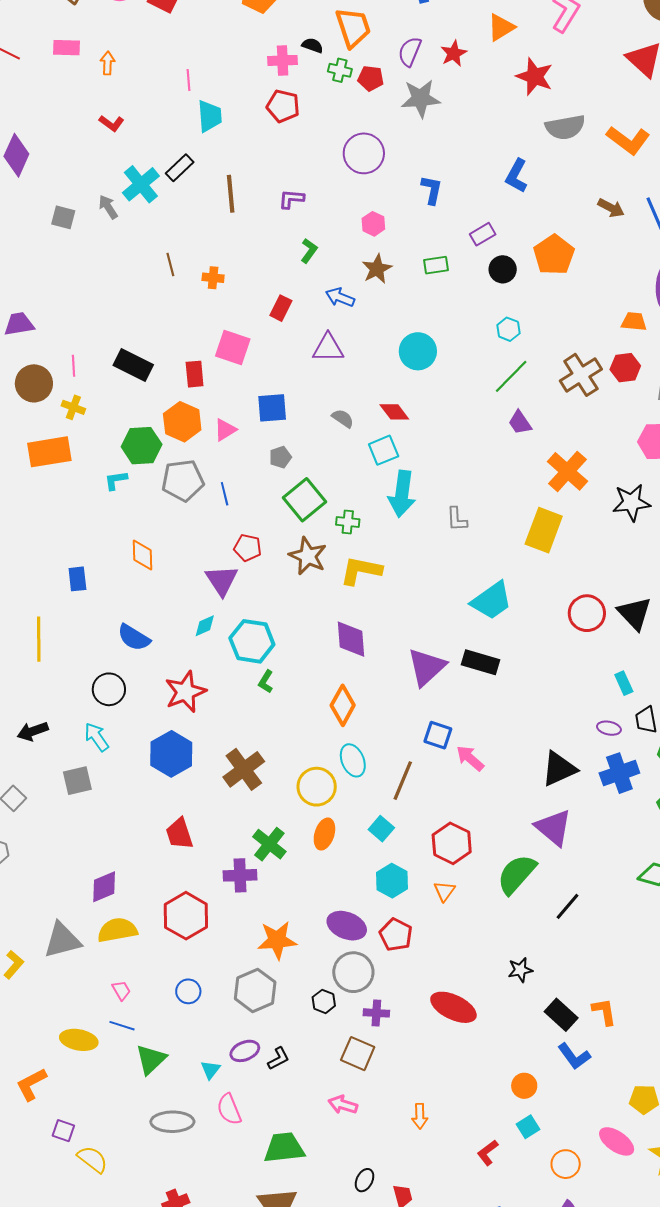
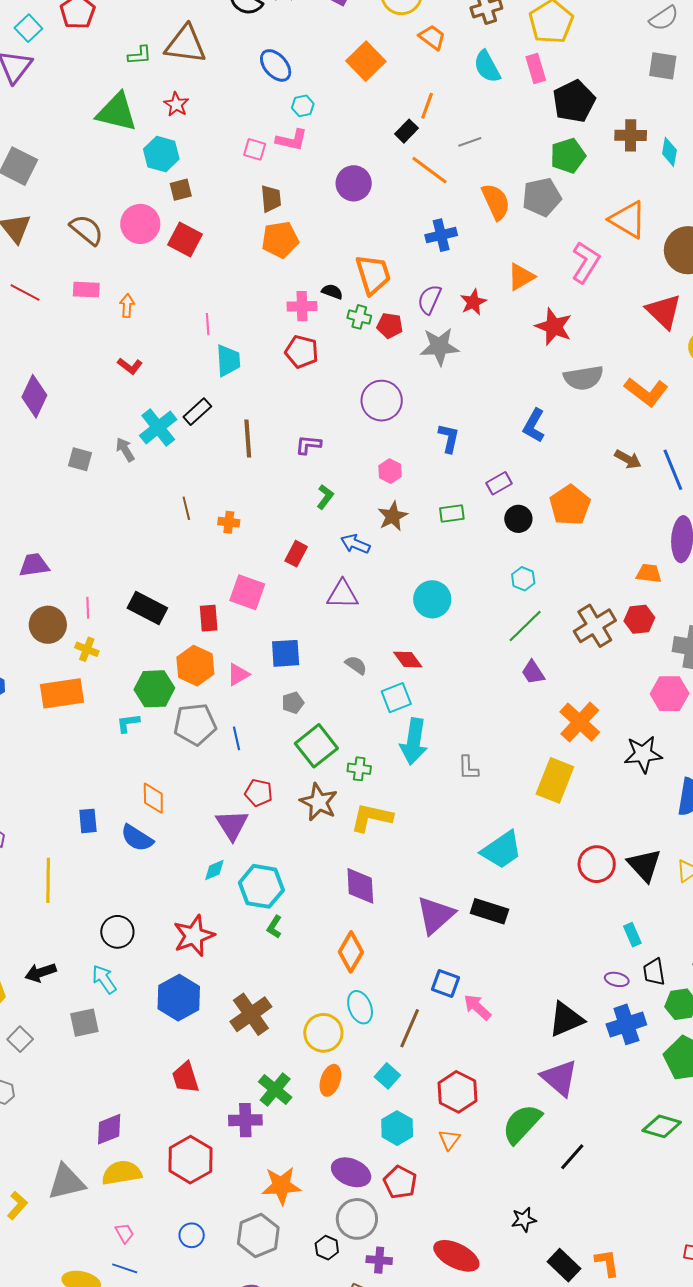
blue semicircle: (134, 638) -> (137, 838), moved

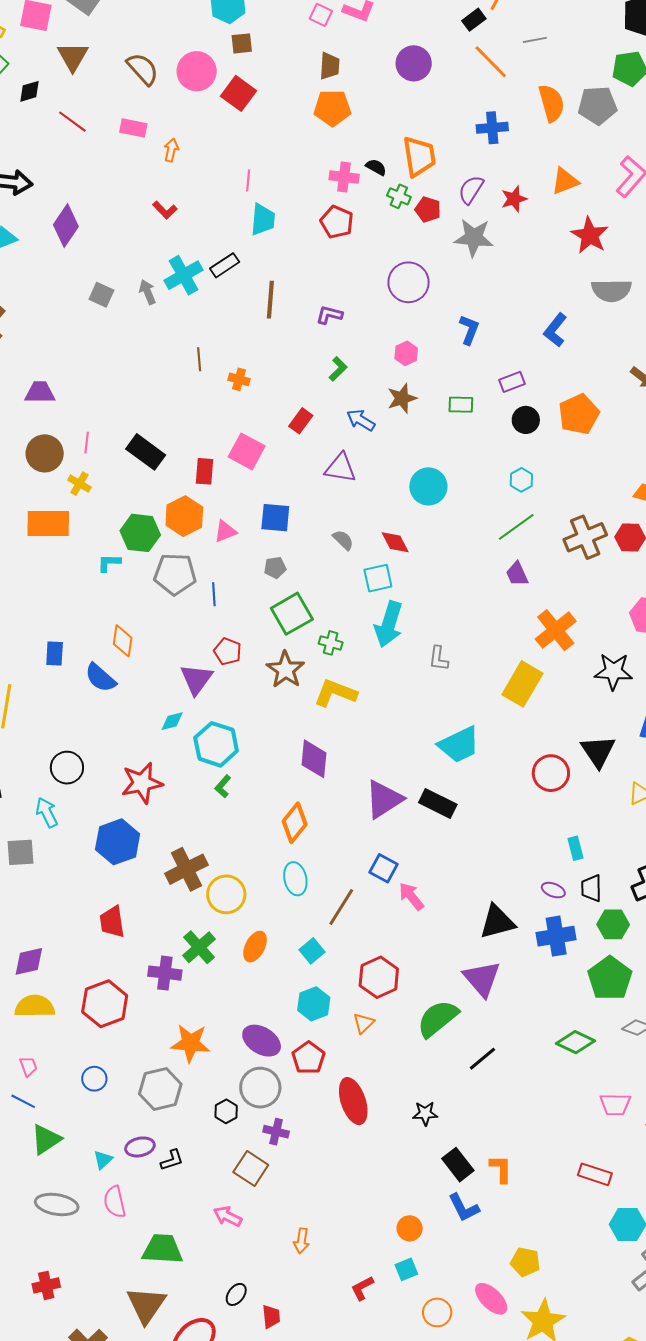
black triangle: (644, 865) -> (598, 751), moved
yellow circle: (323, 1033) -> (226, 894), moved
red ellipse: (456, 1256) -> (353, 1101), moved, turned 36

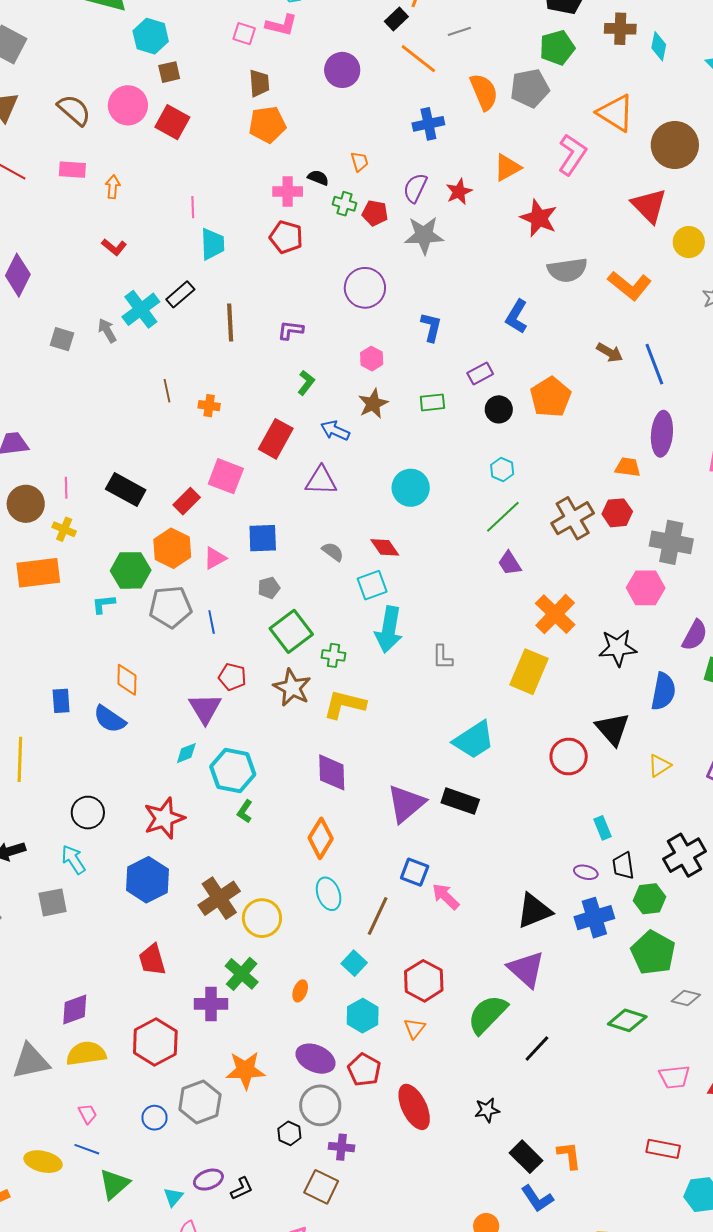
orange trapezoid: (419, 156) -> (360, 162), size x0.5
red rectangle: (301, 421) -> (276, 439), size x1.5
red rectangle: (205, 471) -> (187, 501), turned 48
orange ellipse: (255, 947) -> (300, 991), moved, size x0.7
gray hexagon: (160, 1089) -> (200, 1102), moved

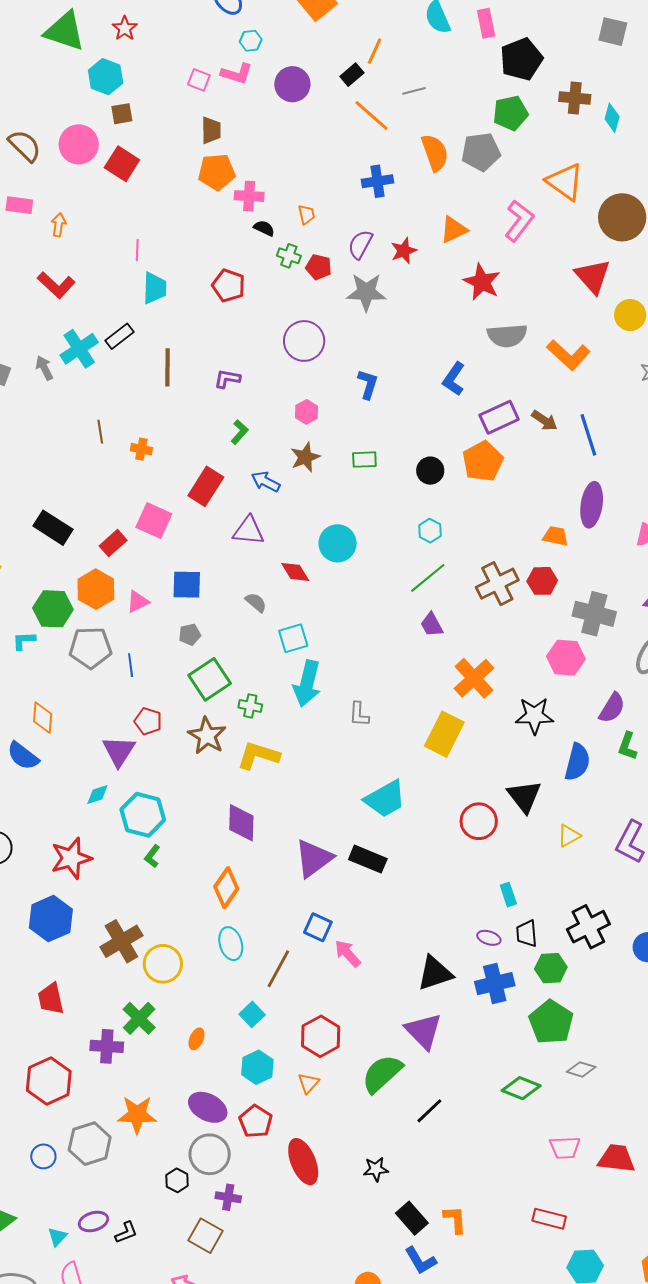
purple circle: (342, 70) -> (292, 84), moved
pink cross: (288, 192) -> (249, 196), moved
red L-shape: (114, 247) -> (56, 285), size x1.5
purple rectangle: (480, 373) -> (499, 417), moved, size x1.5
red diamond: (385, 547) -> (295, 572), moved

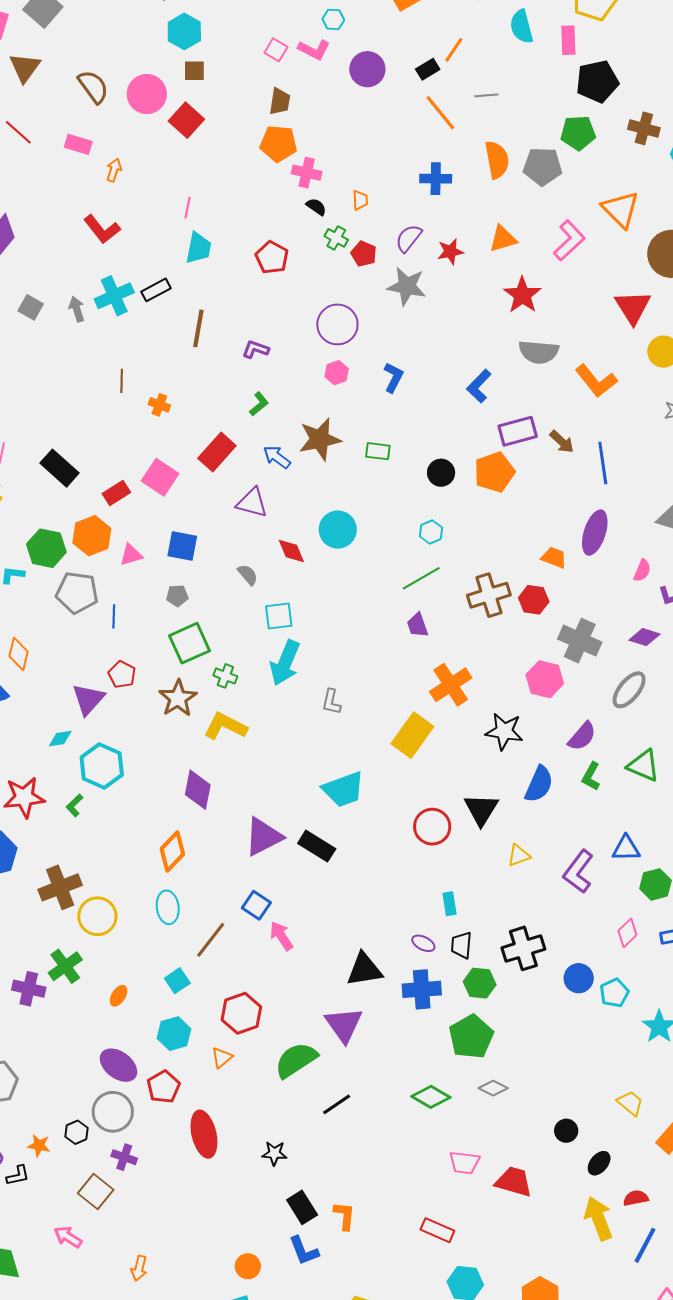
pink hexagon: (306, 412) -> (337, 373), moved
brown star: (305, 457) -> (320, 439), size x1.4
green L-shape: (152, 856) -> (75, 805), moved
orange star: (137, 1115) -> (39, 1146), moved, size x0.6

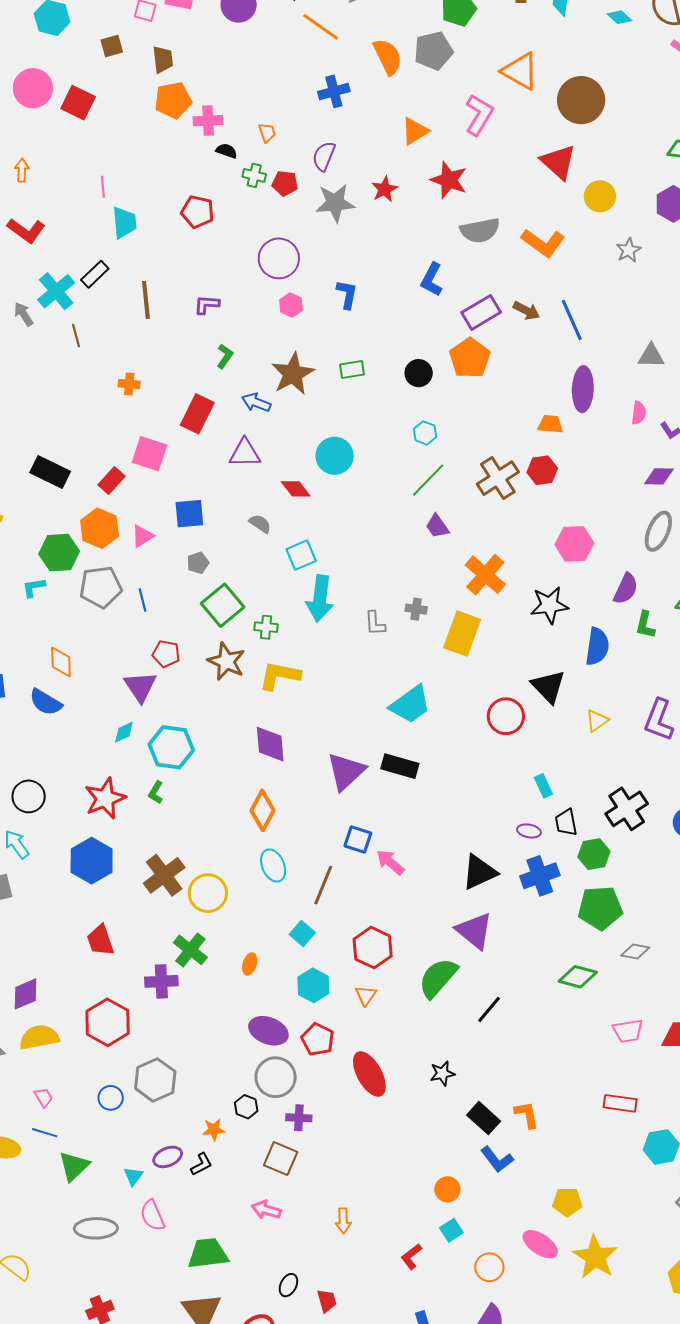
brown square: (194, 71) -> (112, 46), moved
red star: (450, 252) -> (384, 189), moved
brown line: (122, 381) -> (76, 335), moved
gray cross: (580, 641) -> (416, 609), moved, size x0.5
green pentagon: (471, 1037) -> (600, 908), turned -30

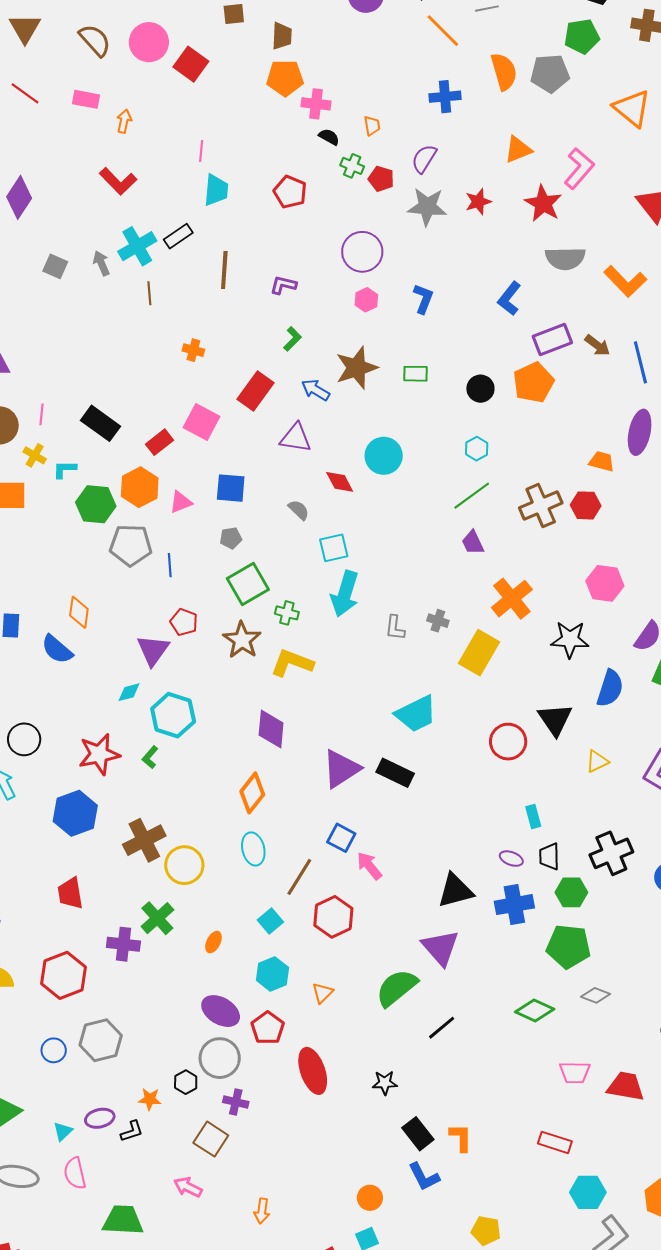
pink L-shape: (479, 115) -> (579, 168), moved
cyan L-shape: (34, 587) -> (65, 469), moved
red hexagon: (373, 948) -> (333, 917), moved

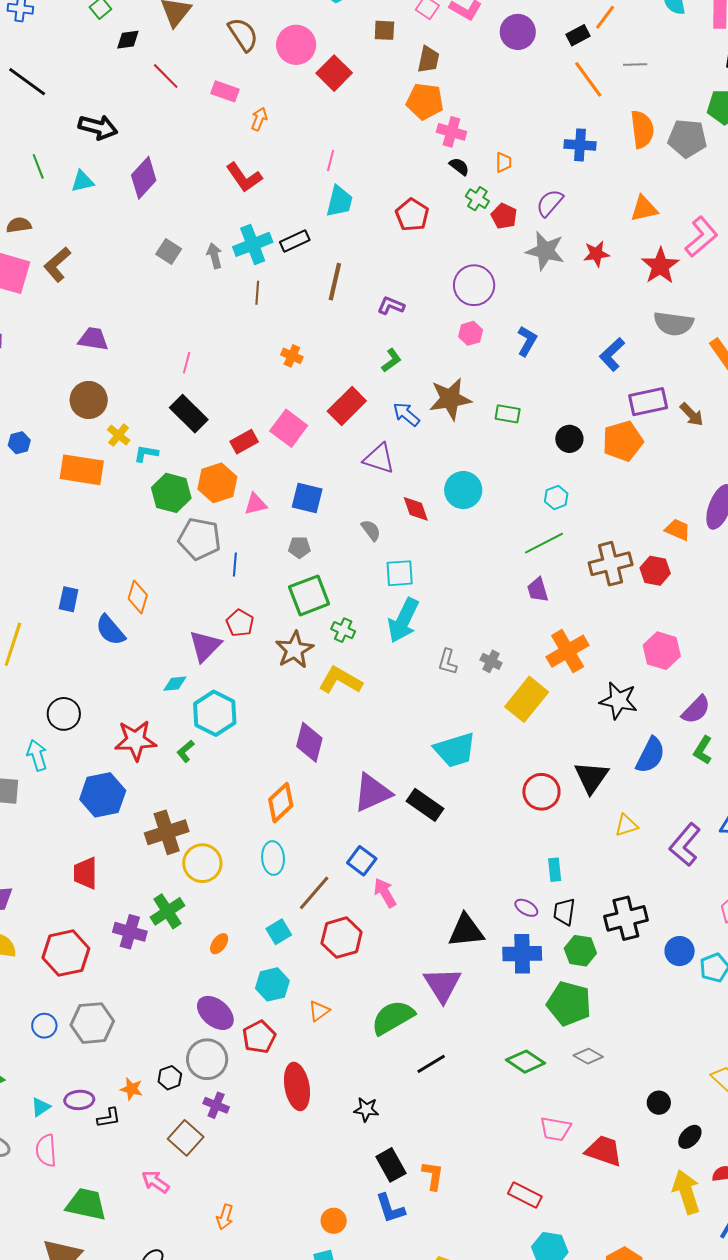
pink line: (42, 414) -> (187, 363), moved

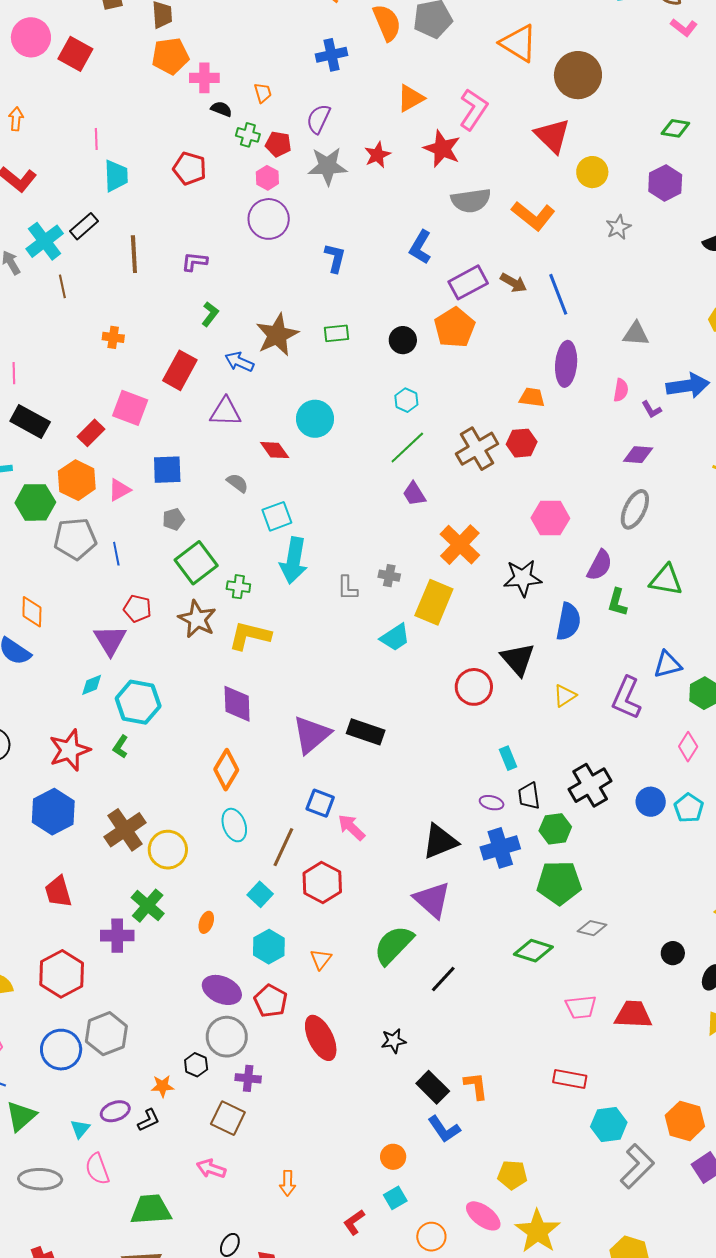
pink hexagon: (471, 333) -> (267, 178), moved
cyan trapezoid: (455, 750) -> (395, 637), moved, size x0.7
blue circle: (44, 1026) -> (61, 1050), size x1.6

